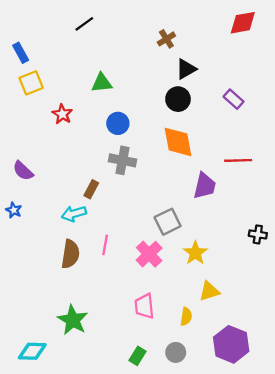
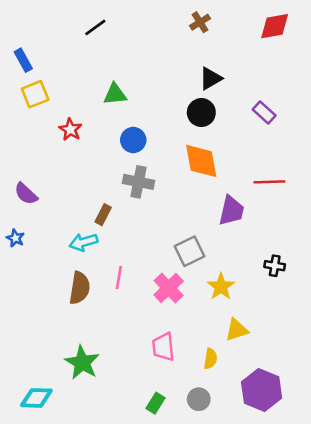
brown cross: (166, 39) -> (200, 22), moved
black cross: (258, 234) -> (275, 266), moved

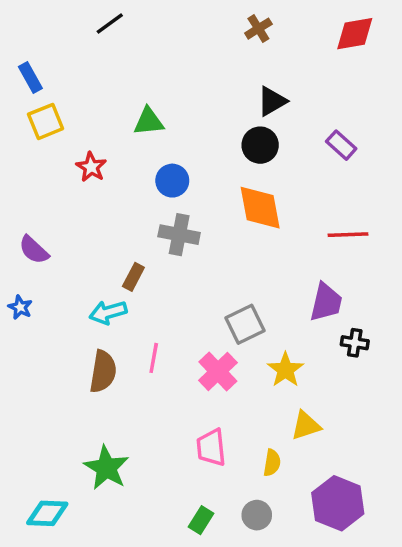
black line: (95, 27) -> (110, 23), moved
purple trapezoid: (231, 211) -> (326, 302), moved

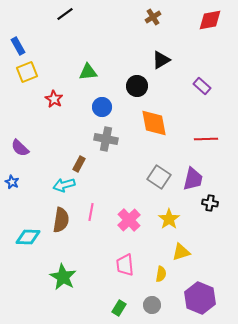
black circle: (260, 145) -> (137, 86), moved
gray square: (245, 324) -> (159, 177), moved, turned -30
cyan diamond: (47, 513) -> (28, 237), moved

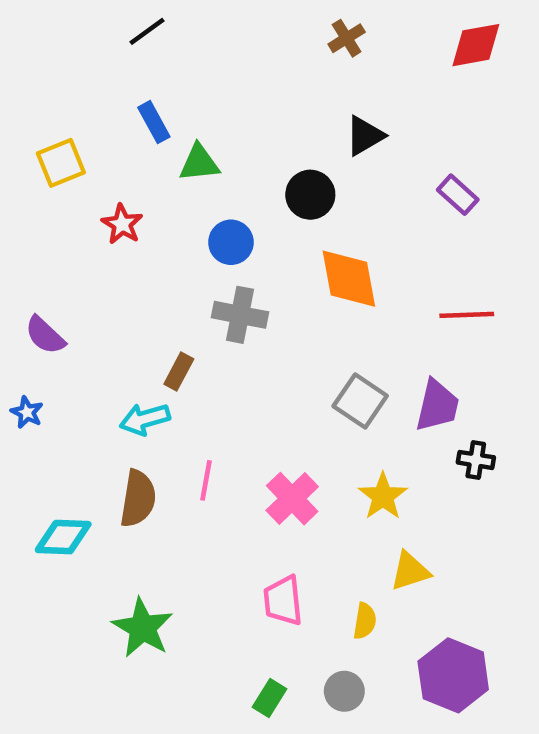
blue rectangle: (18, 46) -> (154, 122), moved

